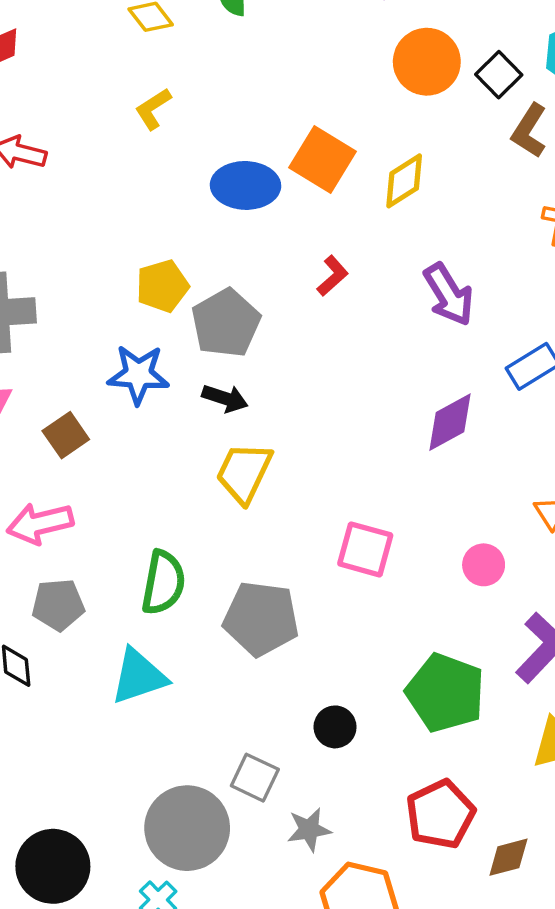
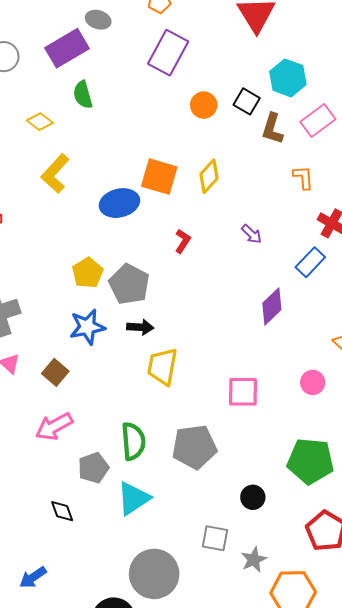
orange circle: (427, 62) -> (204, 105), size x0.7
yellow L-shape: (153, 109) -> (55, 174), size x1.5
purple arrow: (449, 294) -> (252, 234), size x0.6
gray pentagon: (58, 605) -> (93, 468), moved
gray circle: (187, 828) -> (154, 574), moved

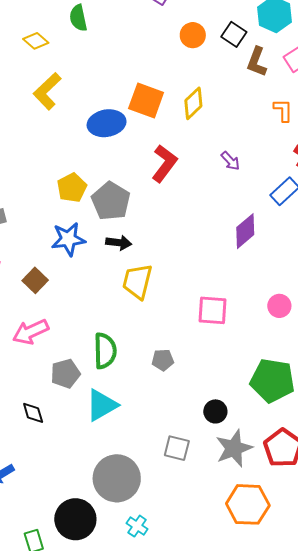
red L-shape: (183, 241) -> (164, 163), size x1.6
gray pentagon: (194, 447) -> (163, 360), size x0.5
gray star: (254, 560) -> (234, 448), moved, size x1.5

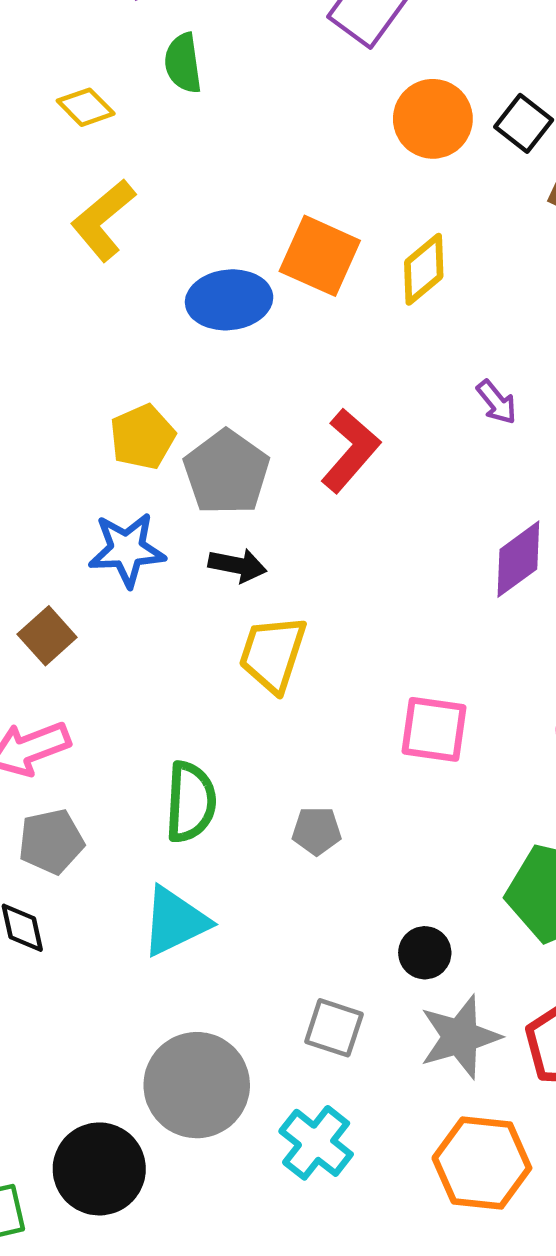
orange circle: (193, 35) -> (433, 119), size x1.4
red L-shape: (164, 163) -> (350, 451), moved
gray pentagon: (65, 374) -> (51, 842), moved
cyan cross: (137, 526) -> (316, 1143), moved, size x1.5

